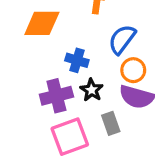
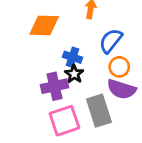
black star: (92, 90) -> (74, 74), moved
gray rectangle: (111, 123) -> (99, 111), size x1.6

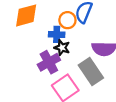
orange circle: (119, 67) -> (67, 20), moved

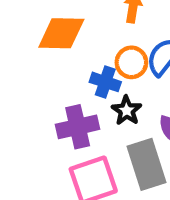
black star: (62, 48) -> (127, 111), moved

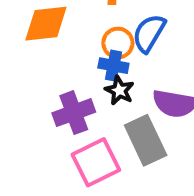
blue cross: (105, 82) -> (113, 66), moved

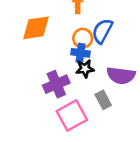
black star: (119, 90) -> (85, 69), turned -30
gray rectangle: (146, 140) -> (103, 100), size x0.6

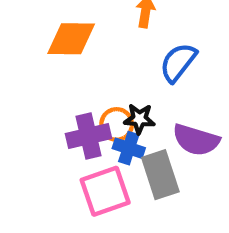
orange circle: (83, 38) -> (117, 124), moved
blue cross: (80, 53) -> (129, 148), moved
gray rectangle: (103, 100) -> (160, 175), size x1.5

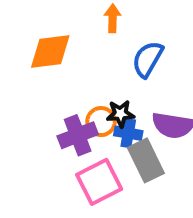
blue cross: (129, 148) -> (128, 133), moved

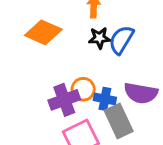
orange diamond: (50, 52) -> (43, 32), turned 30
black star: (120, 114) -> (99, 38), moved

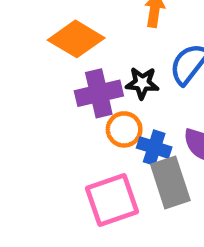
black star: (99, 38) -> (142, 83), moved
purple cross: (64, 100) -> (99, 93), moved

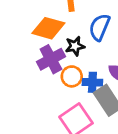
orange diamond: (76, 39) -> (48, 28), moved

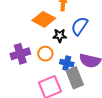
purple cross: (51, 59) -> (20, 54), moved
orange circle: (72, 76) -> (45, 54), moved

